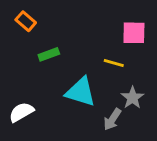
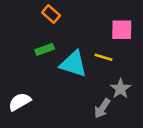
orange rectangle: (26, 21) -> (51, 14), moved
cyan triangle: (81, 92) -> (73, 64), moved

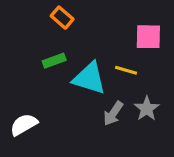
gray arrow: (102, 108) -> (113, 113), moved

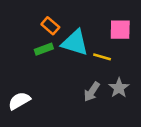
orange rectangle: (62, 18) -> (50, 26), moved
cyan triangle: (89, 78) -> (75, 43), moved

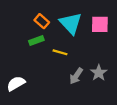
cyan triangle: (75, 43) -> (71, 23), moved, turned 30
yellow line: (102, 57) -> (60, 52), moved

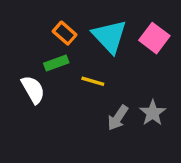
pink square: (100, 24) -> (154, 38), turned 36
white semicircle: (16, 84) -> (33, 90), moved, turned 90

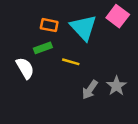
orange rectangle: (65, 33) -> (49, 25), turned -30
pink square: (154, 38) -> (118, 16), moved

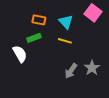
cyan triangle: (83, 28) -> (66, 22), size x0.7
yellow line: (71, 62) -> (65, 41), moved

